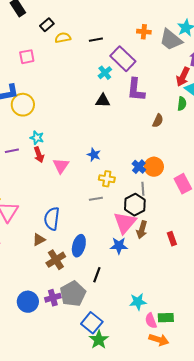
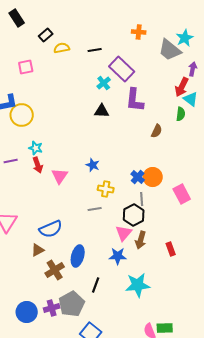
orange cross: (144, 32) -> (139, 32), moved
blue semicircle: (52, 219) -> (51, 229), turned -120
pink triangle: (125, 223) -> (124, 233), size x0.7
cyan star: (138, 302) -> (138, 285), moved, size x1.4

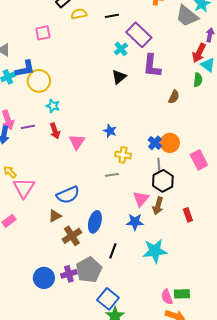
black triangle: (102, 111) -> (119, 77), turned -42
cyan star: (36, 148) -> (53, 106), moved
black hexagon: (134, 215) -> (163, 181), moved

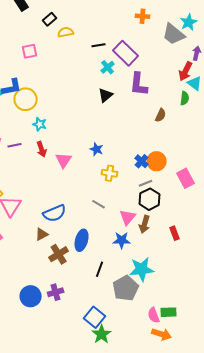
black line: (112, 16) -> (99, 45), moved
gray line: (159, 165) -> (146, 183), turned 72
gray line: (112, 175) -> (99, 204), moved, turned 40
gray pentagon: (89, 270) -> (126, 288), moved

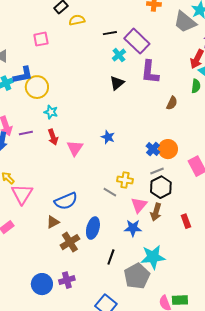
yellow cross: (110, 173) -> (125, 180), moved

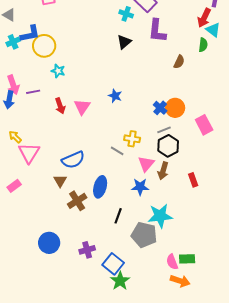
cyan cross: (119, 55) -> (126, 14), turned -32
red arrow: (53, 137) -> (60, 106), moved
brown triangle: (53, 222) -> (60, 181), turned -32
gray pentagon: (137, 276) -> (144, 235), turned -30
purple cross: (67, 280) -> (87, 250), moved

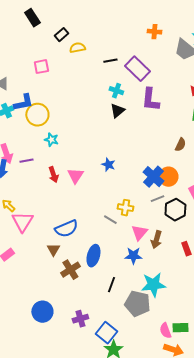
cyan cross: (126, 14) -> (116, 91), moved
brown semicircle: (179, 62) -> (180, 145), moved
blue cross: (160, 108) -> (153, 177), size x1.5
black hexagon: (168, 146) -> (175, 210), moved

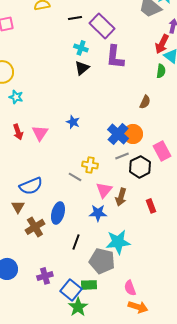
green rectangle: (180, 328) -> (89, 285), moved

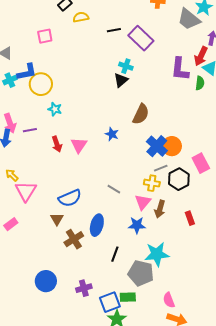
cyan cross: (81, 48) -> (126, 66), moved
purple L-shape: (115, 57) -> (180, 69), moved
brown semicircle: (145, 102) -> (141, 114), moved, size x1.5
yellow cross: (90, 165) -> (152, 183), moved
blue square: (71, 290) -> (110, 302), turned 30

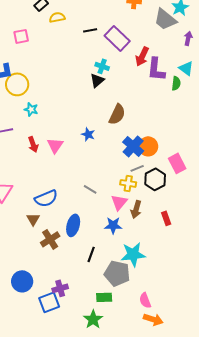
red arrow: (201, 56) -> (142, 56), moved
blue square: (110, 302) -> (49, 302), moved

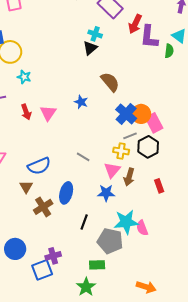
brown semicircle: (117, 114) -> (110, 82), turned -65
pink rectangle: (177, 163) -> (154, 123), moved
pink semicircle: (145, 300) -> (142, 228), moved

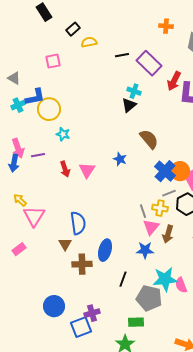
gray line: (83, 157) -> (143, 211), moved, turned 40
blue semicircle: (39, 166) -> (78, 223), turned -75
brown cross: (43, 207) -> (82, 264), turned 30

